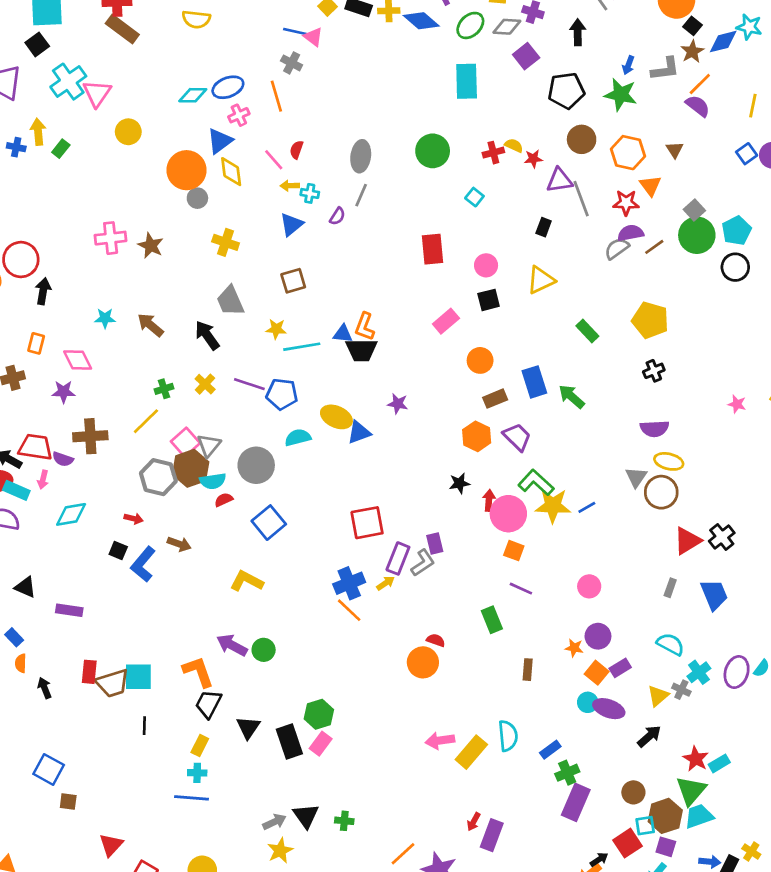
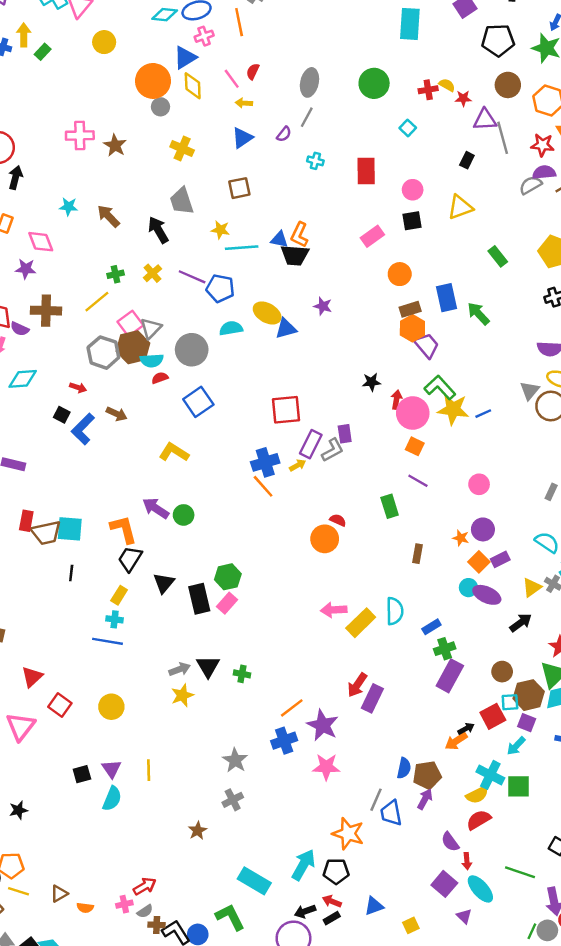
cyan cross: (310, 193) -> (315, 161), moved
orange hexagon: (477, 436) -> (412, 328), moved
red arrow: (474, 822) -> (357, 685), size x1.5

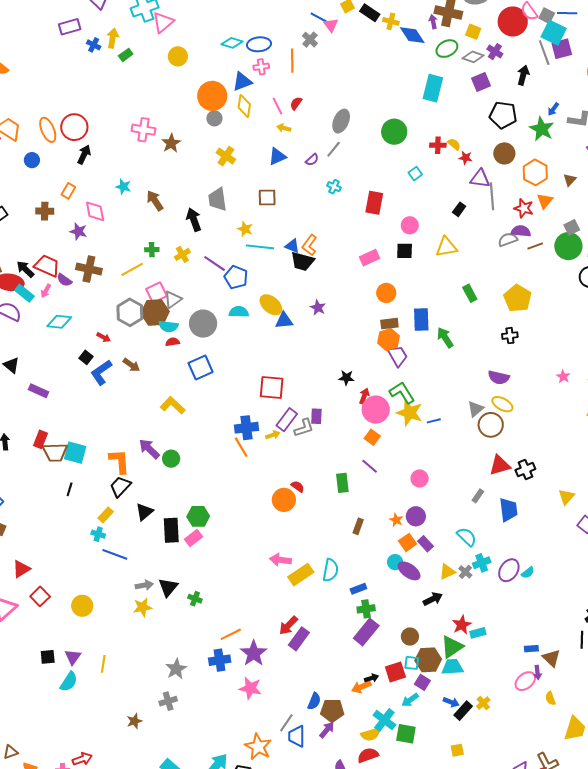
purple rectangle: (500, 559) -> (426, 544), turned 63
blue line: (107, 641) -> (115, 554), moved

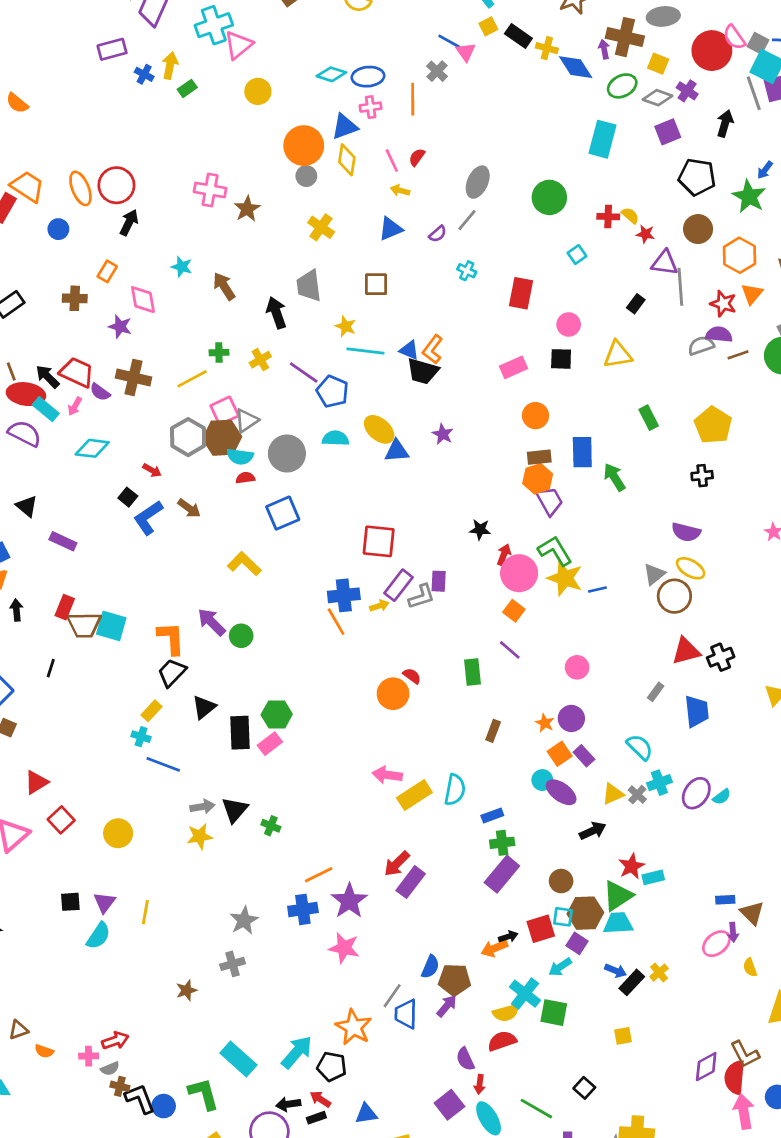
black line: (70, 489) -> (51, 668), moved

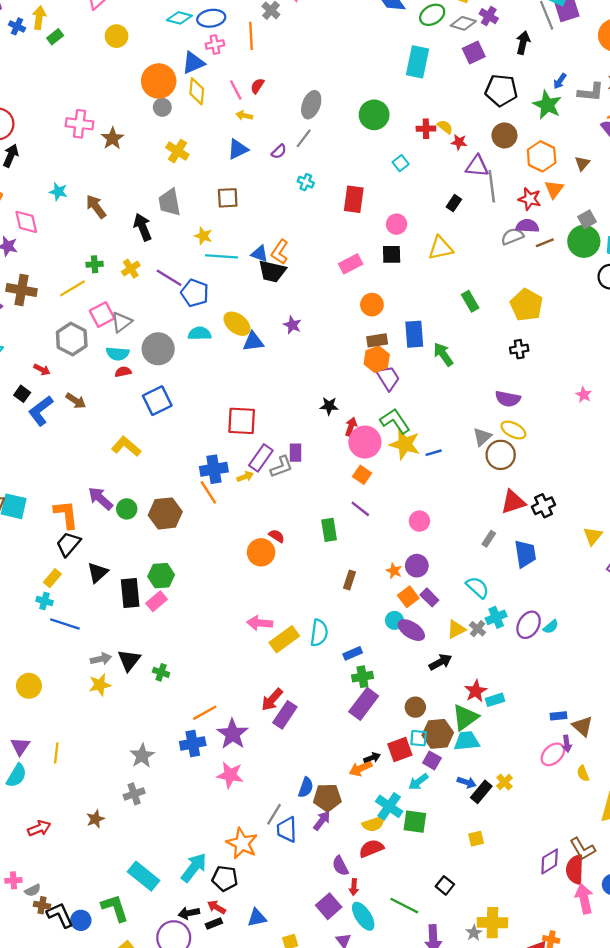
brown hexagon: (222, 438) -> (165, 513), moved
red arrow: (115, 1041) -> (39, 828), moved

